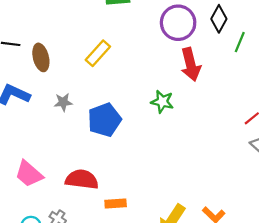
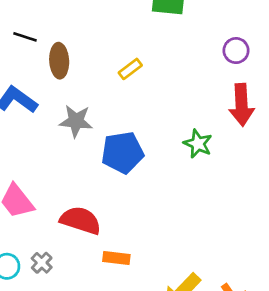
purple circle: (178, 23) -> (236, 51), size x0.6
yellow rectangle: (98, 53) -> (130, 69), size x0.7
gray star: (63, 102) -> (76, 121), size x1.4

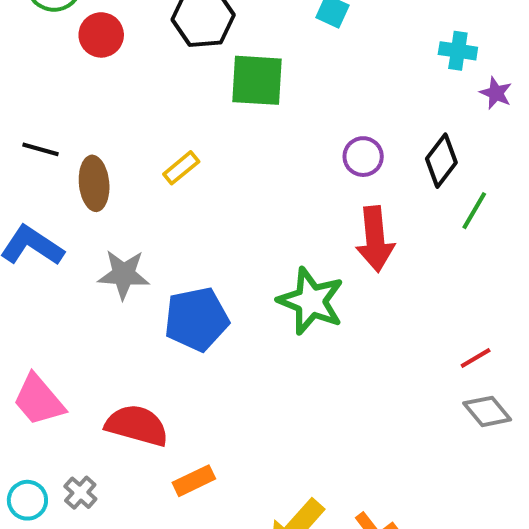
yellow rectangle: (130, 69) -> (181, 168), moved
green star: (198, 144) -> (311, 301), size x1.5
orange rectangle: (116, 258) -> (194, 481), turned -30

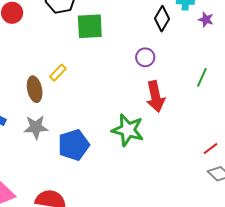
black diamond: (441, 161) -> (162, 19), moved
brown ellipse: (94, 183) -> (35, 89), moved

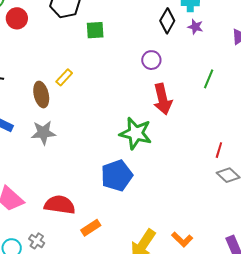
purple star: (206, 19) -> (195, 27), moved
green square: (90, 26) -> (95, 30), size x0.7
blue pentagon: (74, 145) -> (117, 175), moved
red line: (210, 149) -> (219, 150), turned -35

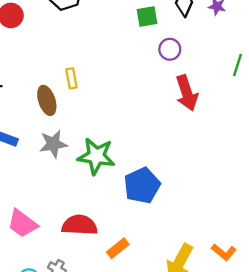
green square: (95, 30) -> (147, 17), moved
yellow rectangle: (64, 77) -> (71, 78), turned -48
green star: (136, 133) -> (96, 156), moved

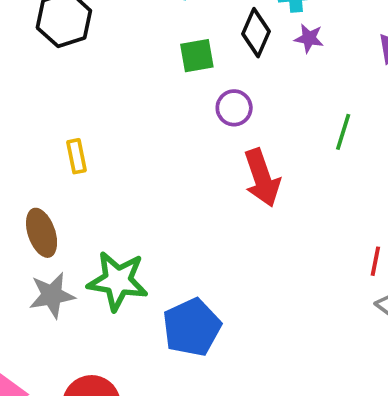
brown ellipse: (47, 100) -> (42, 233), moved
gray star: (53, 144) -> (52, 295), moved

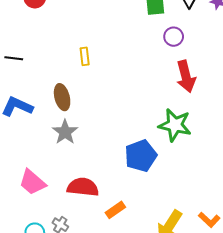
green star: (118, 281) -> (175, 125), moved
gray star: (52, 295) -> (65, 132), turned -30

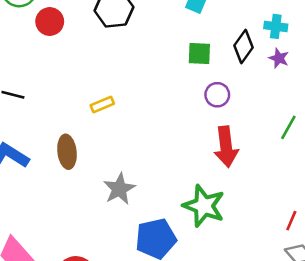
yellow rectangle: (85, 56) -> (102, 104), turned 66
gray star: (65, 132) -> (119, 189), moved

